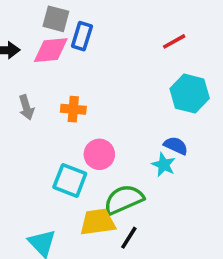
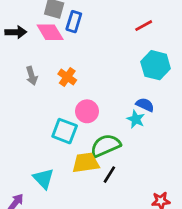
pink diamond: (51, 50) -> (50, 32), turned 64
orange cross: (73, 109) -> (67, 77), turned 30

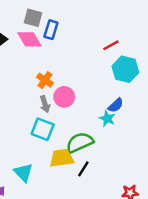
red line: (144, 26) -> (111, 45), moved
gray arrow: (32, 76) -> (45, 104), moved
blue semicircle: (145, 105) -> (116, 105), turned 112
pink circle: (87, 111) -> (64, 97), moved

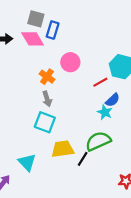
red line: (111, 45) -> (100, 82), moved
pink circle: (64, 97) -> (70, 62), moved
green semicircle: (80, 142) -> (98, 141), moved

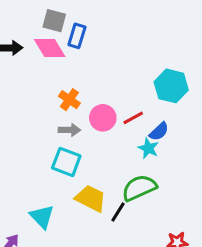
pink circle: (70, 62) -> (103, 118), moved
red line: (100, 82) -> (133, 118), moved
gray arrow: (47, 99) -> (69, 130), turned -72
yellow trapezoid: (63, 149) -> (91, 198), turned 35

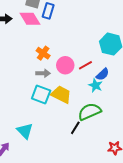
yellow trapezoid: (91, 198) -> (61, 94), moved

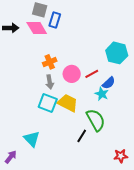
orange cross: (43, 53) -> (50, 62), turned 32
gray arrow: (43, 73) -> (50, 82), turned 80
green semicircle: (89, 112) -> (96, 120), turned 85

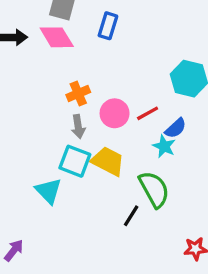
blue rectangle: (55, 20) -> (108, 26), moved
cyan triangle: (32, 139) -> (48, 191), moved

